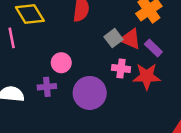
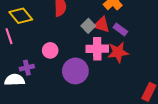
pink cross: (121, 68) -> (97, 49), size x1.5
purple cross: (47, 87) -> (27, 68), moved

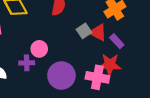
pink cross: (97, 49) -> (97, 77), moved
purple cross: (27, 68) -> (27, 63), moved

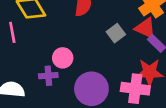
red triangle: (98, 32) -> (145, 28), moved

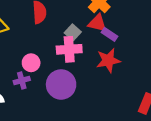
pink cross: (135, 89) -> (69, 49), moved

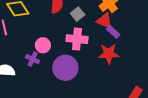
gray square: (73, 32) -> (78, 14), moved
purple cross: (22, 80) -> (33, 59), turned 32

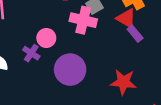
pink cross: (77, 39) -> (83, 20), moved
red star: (109, 54) -> (123, 82), moved

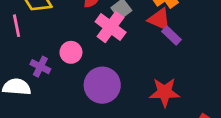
pink cross: (83, 20) -> (111, 27), turned 30
purple cross: (31, 53) -> (40, 67), moved

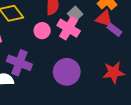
pink circle: (71, 52) -> (42, 31), moved
purple cross: (40, 67) -> (19, 63), size x1.6

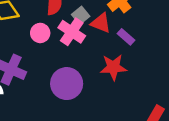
red triangle: (104, 19) -> (101, 23), moved
red star: (114, 72) -> (113, 67), moved

